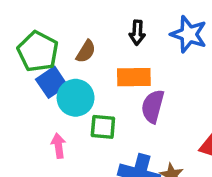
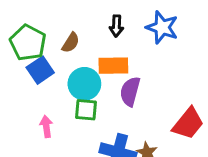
cyan circle: (76, 98) -> (84, 84), moved

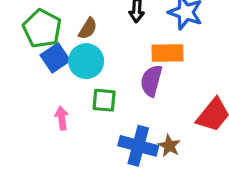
orange rectangle: (113, 66) -> (168, 53), moved
cyan circle: (84, 84) -> (86, 61), moved

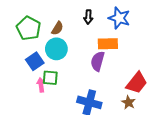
blue square: (55, 58) -> (35, 61), moved
green square: (104, 100) -> (50, 78), moved
brown star: (169, 146) -> (128, 102), moved

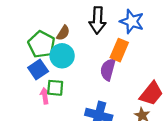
black arrow: (88, 17) -> (98, 20), size x1.6
green pentagon: (29, 28) -> (41, 44), moved
orange rectangle: (108, 44) -> (119, 50), turned -66

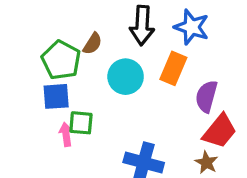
cyan circle: (62, 56) -> (126, 77), moved
blue square: (38, 70) -> (56, 96), turned 30
purple semicircle: (108, 70) -> (206, 96), moved

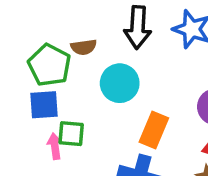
brown semicircle: (92, 44) -> (84, 47), turned 50
orange rectangle: (173, 68) -> (154, 130), moved

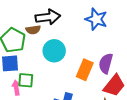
black arrow: (138, 27) -> (48, 17), moved, turned -100
orange rectangle: (154, 130) -> (85, 70), moved

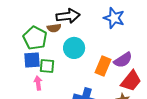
purple semicircle: (106, 63) -> (123, 60), turned -138
green square: (26, 80) -> (47, 66), moved

